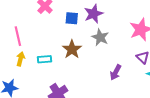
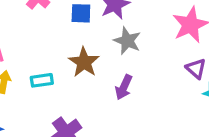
purple arrow: (116, 72) -> (124, 87), moved

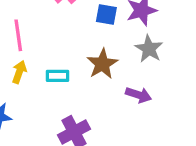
purple arrow: (124, 87) -> (139, 95), turned -105

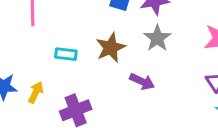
yellow arrow: (19, 72) -> (36, 92), moved

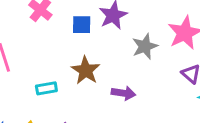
gray star: (157, 38) -> (145, 46), moved, turned 30

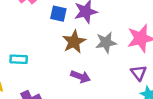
brown star: (86, 70) -> (74, 42), moved

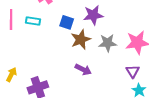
blue square: (58, 14) -> (67, 22), moved
cyan rectangle: (19, 59) -> (33, 21), moved

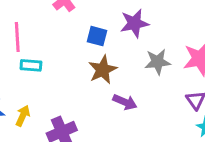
cyan rectangle: (33, 21) -> (31, 65), moved
brown star: (81, 39) -> (103, 70), moved

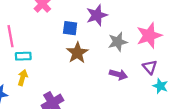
purple arrow: (125, 102) -> (118, 74), moved
yellow arrow: (23, 116) -> (23, 78), moved

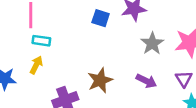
gray star: (118, 42) -> (152, 43), turned -30
brown star: (77, 53) -> (100, 80), moved

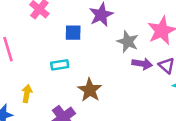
cyan rectangle: (41, 41) -> (60, 65), moved
purple arrow: (146, 81) -> (142, 64), moved

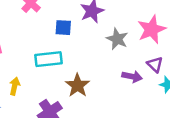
purple arrow: (142, 64) -> (132, 77), moved
cyan rectangle: (60, 65) -> (49, 59), size x1.5

